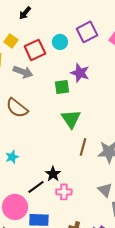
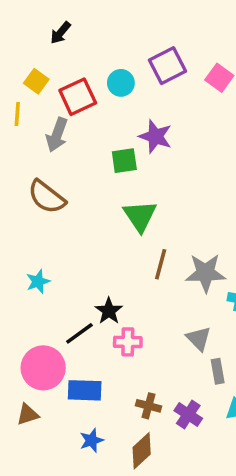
gray arrow: (23, 72) -> (57, 135), turned 90

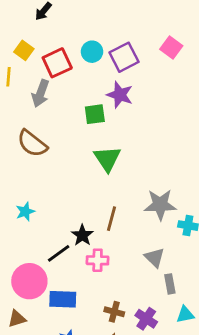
purple square: (168, 66) -> (124, 57), moved
brown line: (161, 264) -> (111, 219), moved

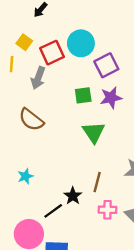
cyan circle: (92, 52) -> (81, 43), size x1.5
purple square: (124, 57) -> (106, 65), moved
purple star: (120, 95) -> (111, 98), moved, turned -30
pink cross: (98, 260) -> (107, 210), moved

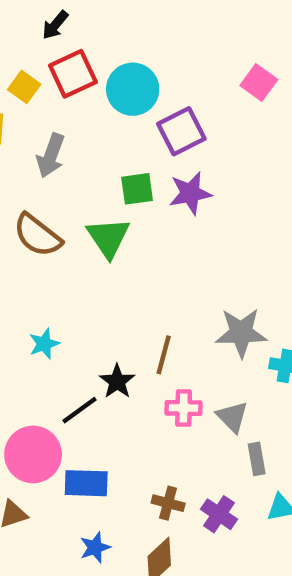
red square: (52, 53) -> (73, 74), moved
green triangle: (94, 132) -> (108, 238), moved
cyan star: (25, 176) -> (44, 344), moved

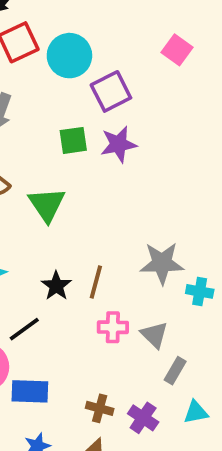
green triangle: (108, 238) -> (47, 205), moved
black star: (117, 381) -> (56, 286), moved
gray rectangle: (257, 459) -> (175, 371), turned 40

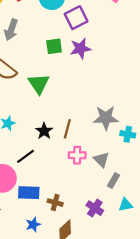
brown cross: (100, 408) -> (55, 203), moved

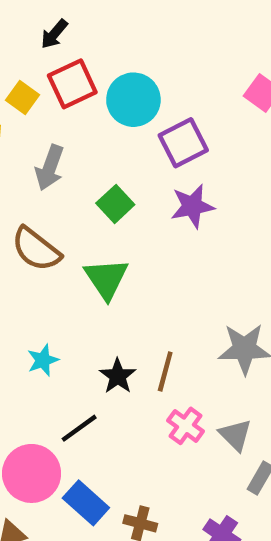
green square: (54, 46) -> (115, 204), moved, turned -35
pink cross: (77, 155) -> (186, 426), turned 35
blue rectangle: (29, 193) -> (86, 503), turned 40

